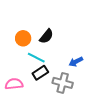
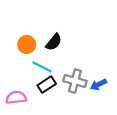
blue arrow: (76, 62) -> (98, 85), moved
gray cross: (63, 83) -> (75, 81), moved

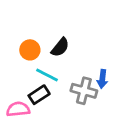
black rectangle: (47, 85) -> (39, 95), moved
blue arrow: (98, 85) -> (102, 79), moved, turned -56

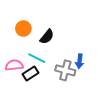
orange circle: (30, 50) -> (23, 28), moved
pink semicircle: (18, 109) -> (14, 65), moved

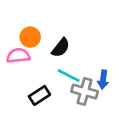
cyan line: (37, 58) -> (69, 76), moved
pink semicircle: (14, 65) -> (18, 56), moved

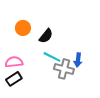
pink semicircle: (18, 56) -> (14, 62), moved
black rectangle: (39, 95) -> (14, 79), moved

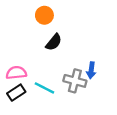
orange circle: (23, 28) -> (44, 15), moved
cyan line: (52, 57) -> (44, 88), moved

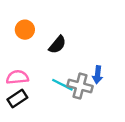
orange circle: (44, 15) -> (25, 30), moved
cyan line: (44, 88) -> (62, 85), moved

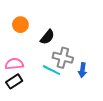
blue arrow: (98, 75) -> (82, 70), moved
gray cross: (80, 86) -> (63, 58), moved

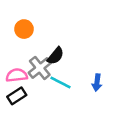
black semicircle: (47, 37) -> (56, 56), moved
gray cross: (63, 58) -> (40, 68), moved, turned 36

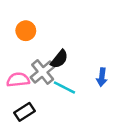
blue arrow: (97, 83) -> (102, 77), moved
black rectangle: (17, 96) -> (24, 112), moved

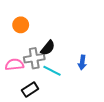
gray cross: (43, 72) -> (34, 58), turned 30
black rectangle: (24, 112) -> (30, 90), moved

